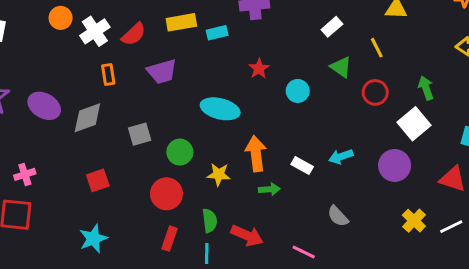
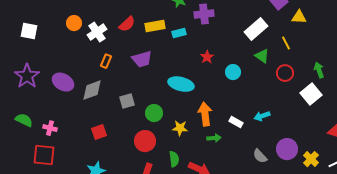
white rectangle: (332, 27) -> (256, 29), size x1.6
red semicircle: (134, 34) -> (127, 24), moved
orange rectangle: (108, 75) -> (106, 61), turned 32
purple circle: (395, 165) -> (287, 149), moved
pink cross: (25, 174) -> (50, 128), turned 32

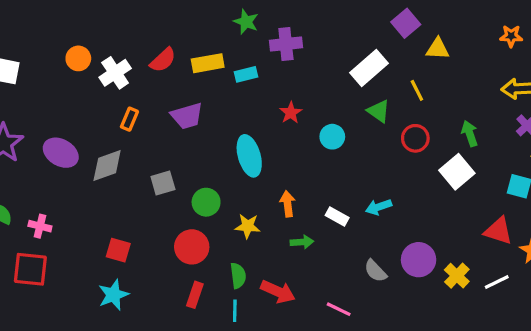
cyan ellipse: (181, 84) -> (249, 156), turned 60
orange arrow: (205, 114) -> (288, 204), size x0.7
red square: (99, 132) -> (118, 250), moved, turned 35

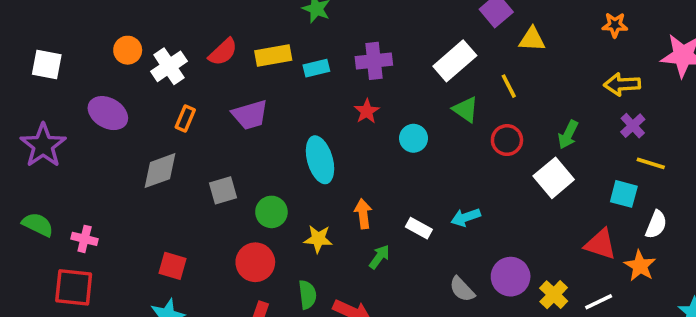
purple cross: (286, 44) -> (374, 61), moved
green arrow: (470, 133) -> (568, 135), turned -135
purple ellipse: (61, 153) -> (108, 113), moved
green arrow: (302, 242) -> (379, 257), turned -50

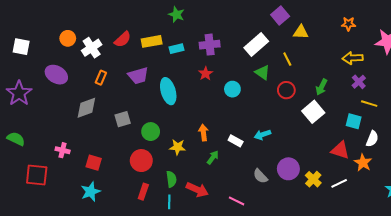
cyan ellipse: (320, 160) -> (168, 91), moved
pink cross: (85, 239) -> (63, 150), moved

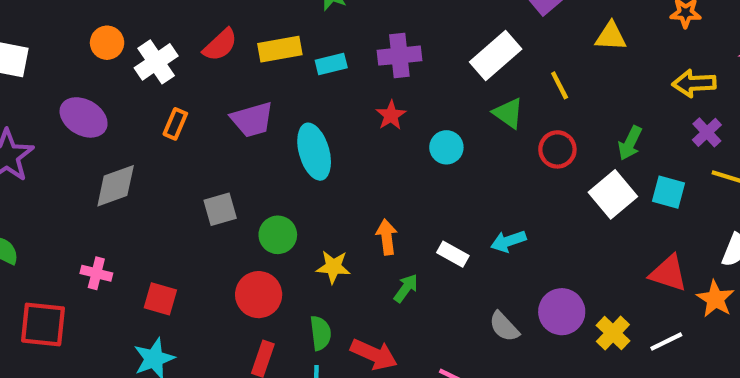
yellow triangle: (301, 32) -> (611, 36), moved
gray diamond: (86, 108) -> (116, 186), moved
cyan square: (354, 121) -> (668, 192), moved

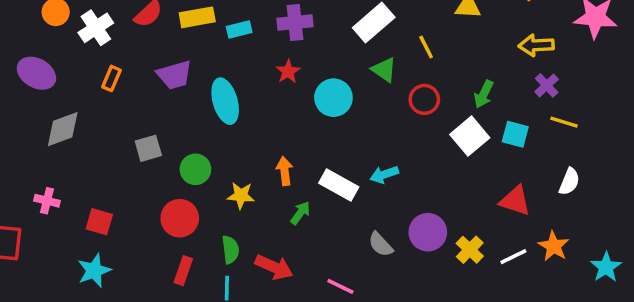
cyan circle: (446, 147) -> (333, 98), size x1.4
white rectangle: (453, 254) -> (339, 185), size x1.5
orange star: (715, 299) -> (554, 246), moved

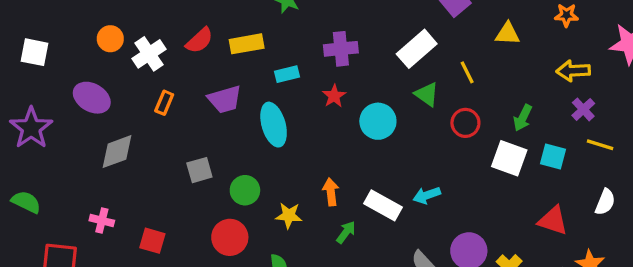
cyan rectangle: (239, 30) -> (287, 74), moved
white square: (470, 136) -> (509, 158), turned -30

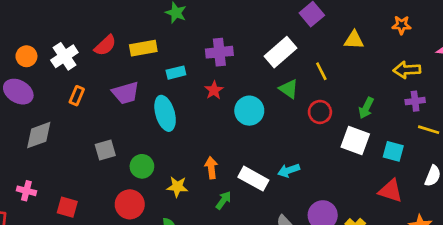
orange circle: (110, 39) -> (26, 56), moved
purple cross: (583, 109) -> (415, 101), turned 36
cyan square: (553, 157) -> (393, 151), moved

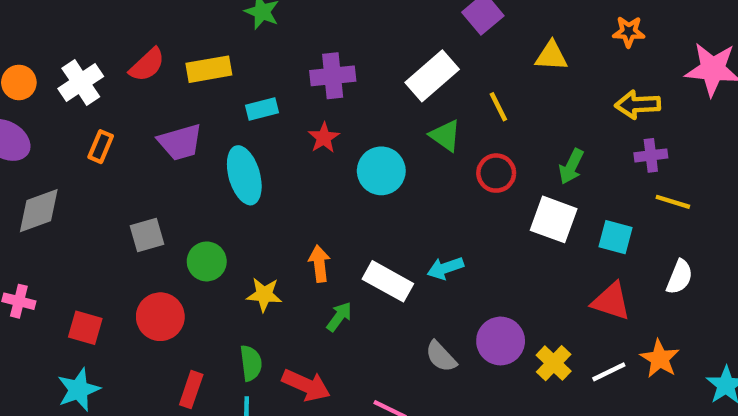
red circle: (130, 204) -> (160, 317), moved

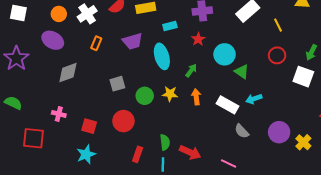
green triangle: (445, 136) -> (242, 72), moved
yellow star: (264, 295) -> (170, 94), moved
green arrow: (339, 317) -> (191, 71), moved
gray semicircle: (441, 356) -> (242, 131), moved

